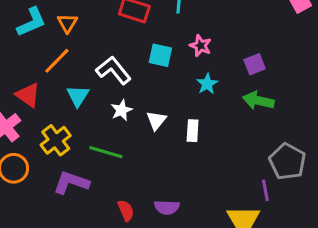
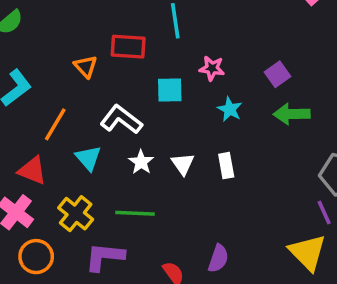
orange triangle: (67, 23) -> (86, 66), moved
purple semicircle: (167, 207) -> (218, 258), turned -60

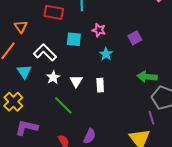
orange triangle: (86, 66) -> (21, 27), moved
green arrow: (292, 114) -> (147, 77), moved
green line: (135, 213) -> (63, 105), moved, turned 35

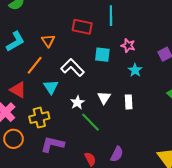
white star: (53, 77) -> (77, 103), moved
yellow cross: (13, 102) -> (39, 118), turned 30

